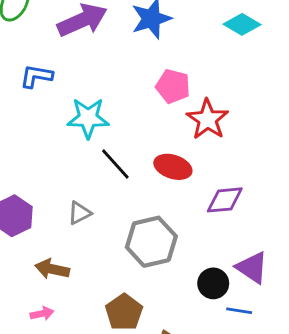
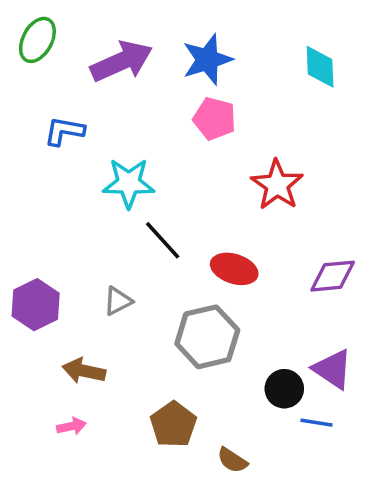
cyan diamond: (242, 24) -> (320, 67), turned 57
pink pentagon: (173, 86) -> (214, 119), moved
red ellipse: (173, 167) -> (234, 269), moved
purple diamond: (225, 200) -> (333, 276), moved

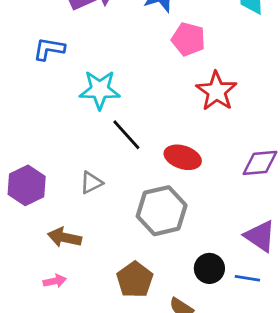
pink pentagon: (214, 119) -> (188, 39), moved
black circle: (284, 389) -> (209, 268), moved

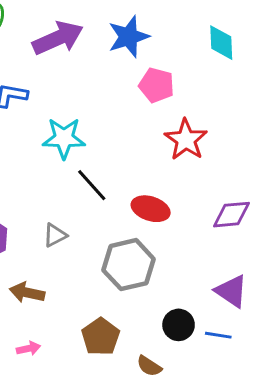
pink arrow: (55, 281) -> (29, 348), moved

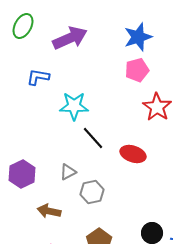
blue star: (129, 37) -> (138, 37), moved
pink pentagon: (156, 85) -> (137, 70), turned -30
gray hexagon: (129, 265) -> (92, 192), moved, size x0.7

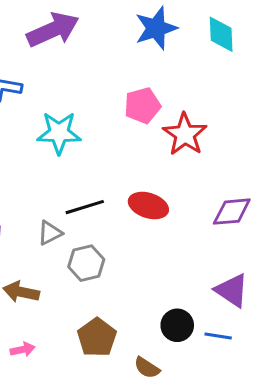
pink pentagon: (137, 70) -> (142, 105), moved
black line: (93, 138) -> (85, 207), moved, turned -65

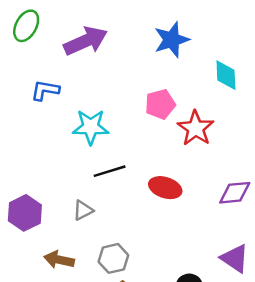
cyan diamond: (221, 34) -> (226, 75), moved
black line: (85, 207) -> (110, 171), moved
gray hexagon: (86, 263) -> (113, 258), moved

